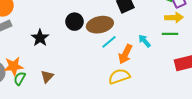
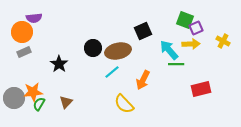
green line: (170, 34) -> (176, 64), moved
cyan arrow: (145, 41) -> (169, 50), moved, size x1.5
cyan line: (109, 42) -> (112, 72), moved
yellow semicircle: (119, 76) -> (124, 104), moved, turned -115

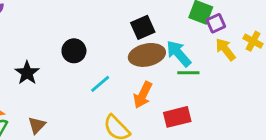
yellow arrow: (191, 44) -> (225, 49), moved, turned -126
brown ellipse: (118, 51) -> (147, 55), moved
red rectangle: (201, 89) -> (177, 117), moved

